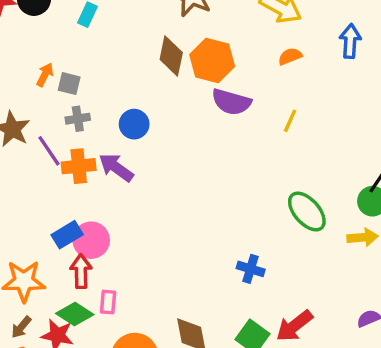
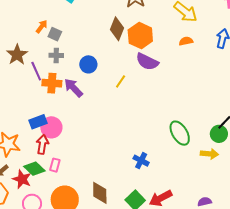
yellow line: (290, 121) -> (121, 81), moved

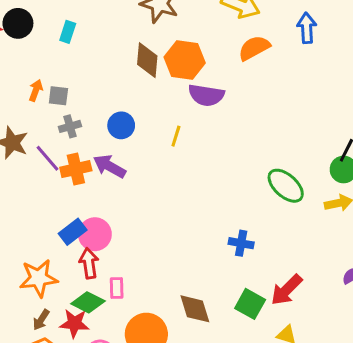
orange semicircle: (186, 41) -> (254, 48), size x1.5

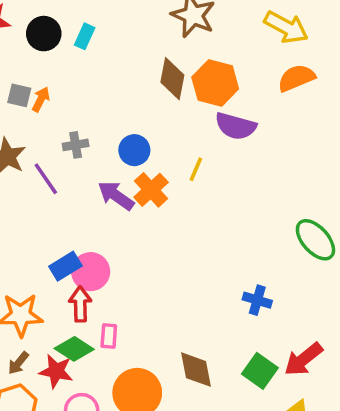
black circle: (18, 23) -> (44, 34), moved
gray square: (58, 96) -> (19, 95), moved
orange cross: (76, 169) -> (151, 190), moved, turned -36

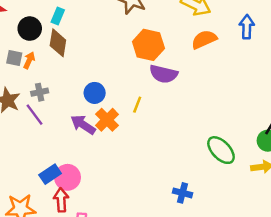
black circle: (44, 34) -> (30, 29), moved
brown diamond: (172, 79) -> (58, 43), moved
gray cross: (76, 145) -> (40, 92), moved

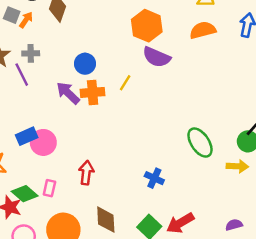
orange cross: (107, 120) -> (93, 92), turned 30
red arrow: (61, 200) -> (86, 173), moved

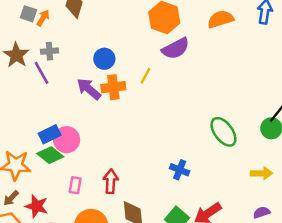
purple semicircle: (157, 57) -> (176, 48), turned -48
yellow arrow: (237, 166) -> (261, 173), moved
red arrow: (86, 173) -> (111, 181), moved
green diamond: (25, 194) -> (50, 155), moved

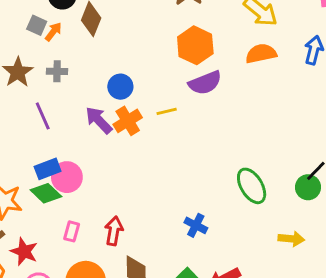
purple line: (42, 73) -> (43, 116), moved
yellow line: (145, 76) -> (167, 111), turned 42
orange cross: (113, 87) -> (128, 121), turned -30

